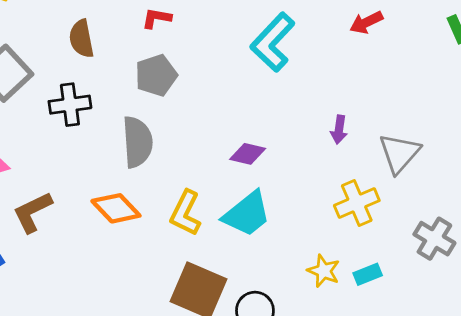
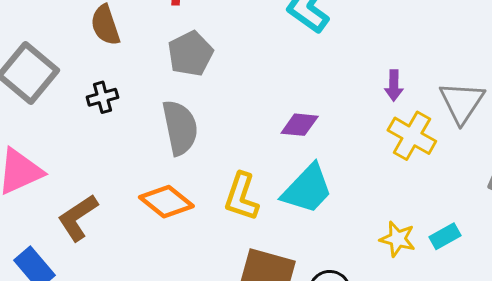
black cross: (70, 105) -> (102, 97), size x0.7
yellow cross: (357, 203) -> (412, 136), moved, turned -30

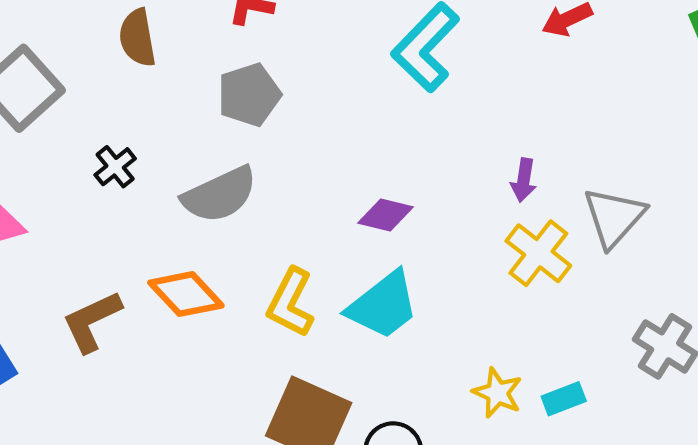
black cross: (102, 97) -> (115, 167), moved, turned -32
gray semicircle: (180, 128) -> (220, 195), turned 68
brown L-shape: (78, 218) -> (92, 321), moved

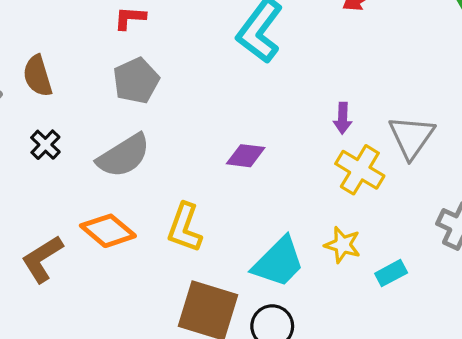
brown semicircle: (137, 38) -> (38, 76), moved
cyan trapezoid: (383, 305) -> (278, 262), moved
yellow star: (497, 393) -> (343, 245), moved

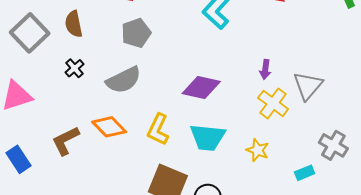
purple diamond: (246, 156) -> (201, 87), size x1.5
cyan trapezoid: (278, 262) -> (207, 137), moved, turned 45
cyan rectangle: (391, 273) -> (305, 173), moved

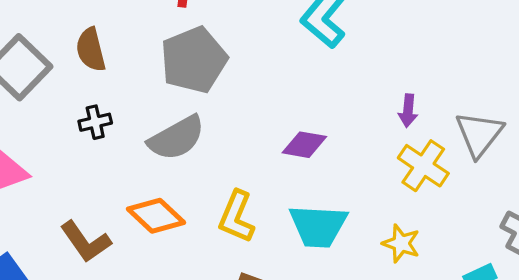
gray pentagon: (136, 33) -> (194, 60), size x1.4
black cross: (75, 68) -> (95, 122), turned 30
purple diamond: (201, 87) -> (304, 145), size x0.7
brown L-shape: (66, 141) -> (86, 242), turned -96

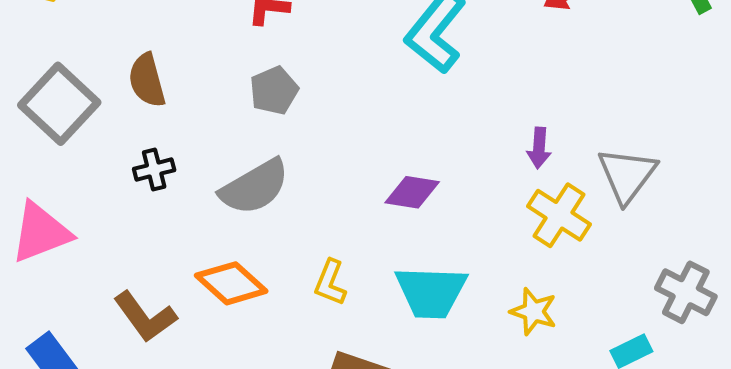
gray pentagon: (194, 60) -> (274, 91), size x0.6
yellow L-shape: (236, 217) -> (330, 283), size x0.7

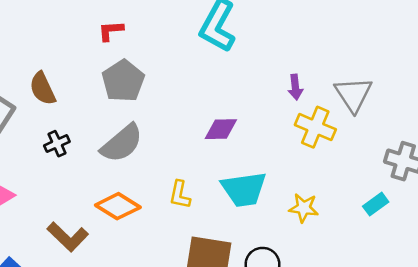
gray pentagon: (274, 91) -> (123, 81), size x1.4
yellow star: (534, 311) -> (304, 208), moved

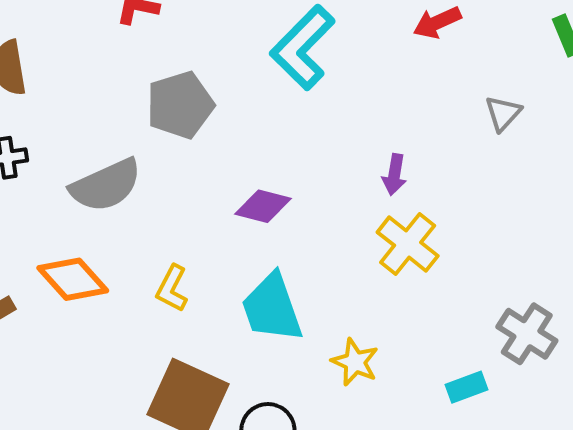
gray pentagon: (123, 81) -> (180, 105), moved
gray triangle: (353, 94) -> (503, 113), moved, size x0.6
cyan trapezoid: (244, 189) -> (272, 308), turned 63

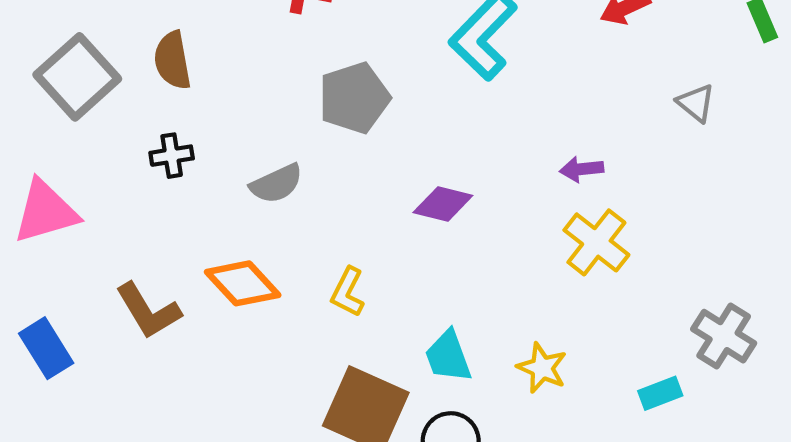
gray triangle: (503, 113) -> (696, 103), turned -33
purple arrow: (394, 175) -> (582, 169), turned 75
gray semicircle: (106, 185) -> (276, 184), size x0.7
cyan trapezoid: (272, 308) -> (448, 356), moved, size x0.7

